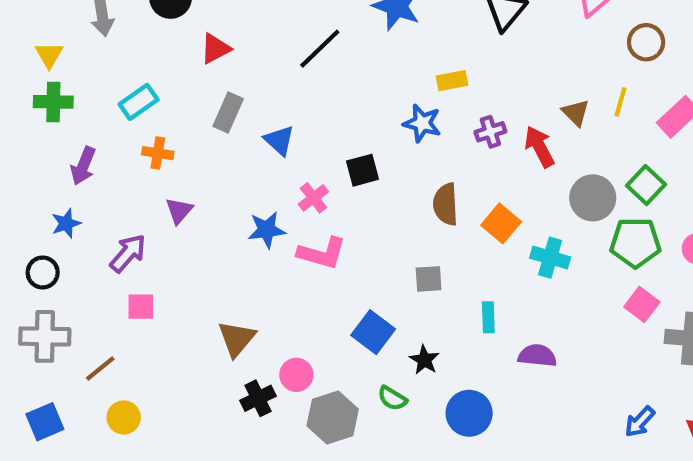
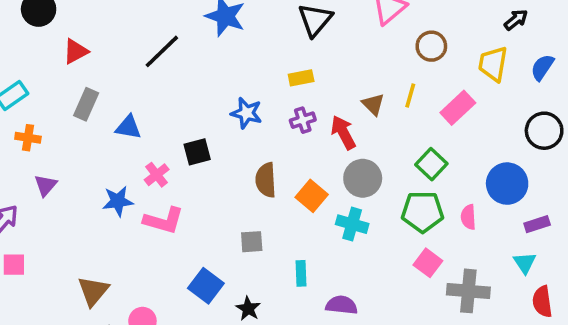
yellow rectangle: (452, 81) -> (301, 78), moved
blue triangle: (279, 140) -> (128, 127), turned -32
gray circle: (593, 198) -> (363, 178), moved

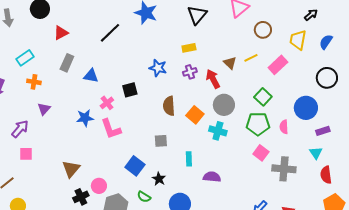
yellow line: (410, 95) -> (251, 58), turned 48
pink L-shape: (164, 221) -> (111, 129), turned 55

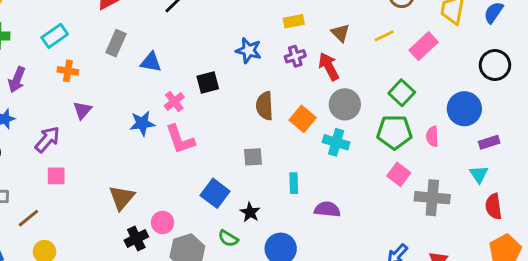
brown triangle: (230, 63) -> (340, 33), moved

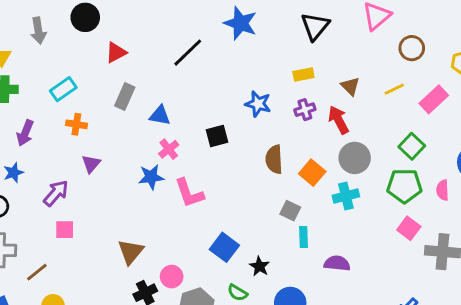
pink cross: (174, 101) -> (169, 149), moved
cyan cross: (336, 142) -> (346, 196), turned -30
gray square: (253, 157) -> (290, 211), moved, turned 30

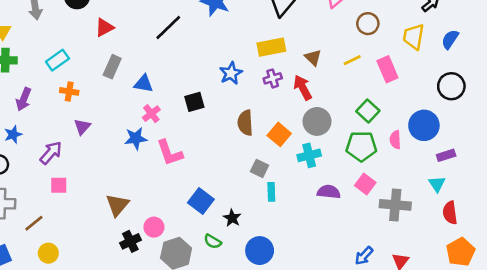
yellow rectangle: (303, 74) -> (271, 47), size x1.5
pink rectangle: (434, 99) -> (387, 69), turned -70
blue star: (258, 104) -> (231, 73), turned 30
pink semicircle: (443, 190) -> (395, 140), moved
purple semicircle: (337, 263) -> (329, 192), moved

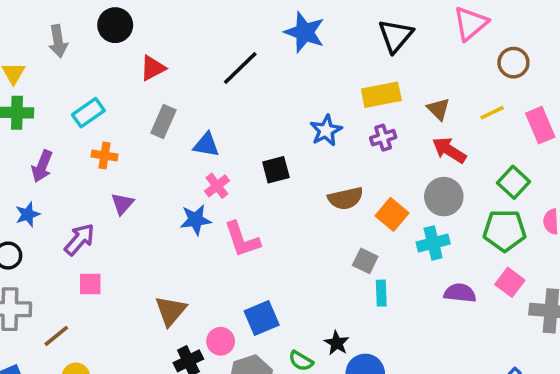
red arrow: (303, 88) -> (449, 150), moved, turned -30
brown semicircle: (245, 123) -> (346, 198), turned -100
blue square: (201, 201) -> (262, 318), moved, turned 30
black star: (232, 218) -> (337, 343), moved

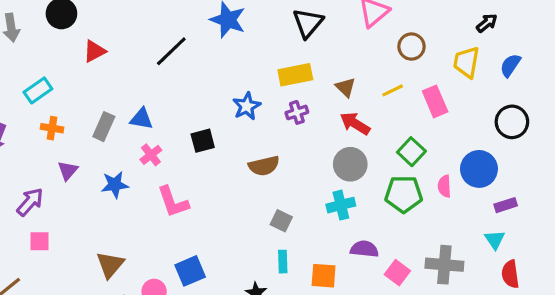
gray rectangle: (163, 122) -> (104, 127), moved
orange square: (392, 214) -> (324, 276), moved, turned -36
blue star: (196, 220) -> (115, 185), moved
pink square: (510, 282) -> (397, 273), moved
cyan rectangle: (381, 293) -> (283, 262), moved

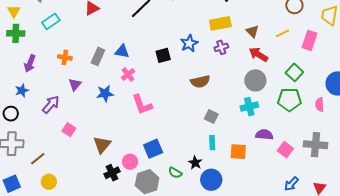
cyan rectangle: (38, 90) -> (51, 21), moved
pink rectangle: (435, 101) -> (309, 40), turned 42
black square: (203, 141) -> (163, 55), moved
pink semicircle: (444, 186) -> (320, 105), moved
pink square: (39, 241) -> (69, 130), moved, turned 32

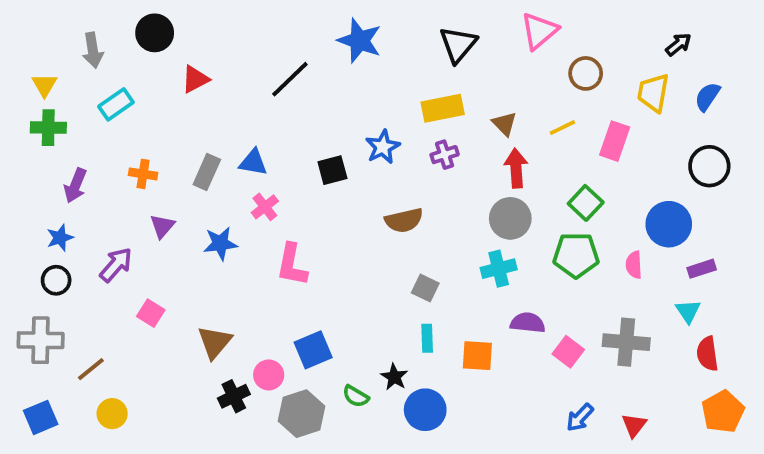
red arrow: (258, 54) -> (516, 168), turned 54
pink L-shape: (142, 105) -> (292, 265), turned 30
black circle: (11, 114) -> (56, 280), moved

